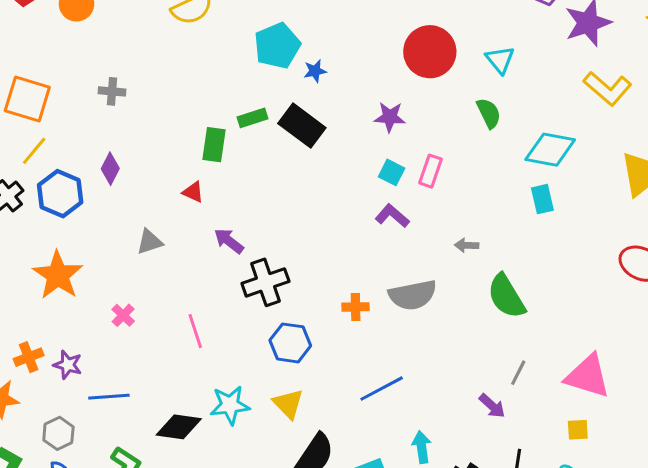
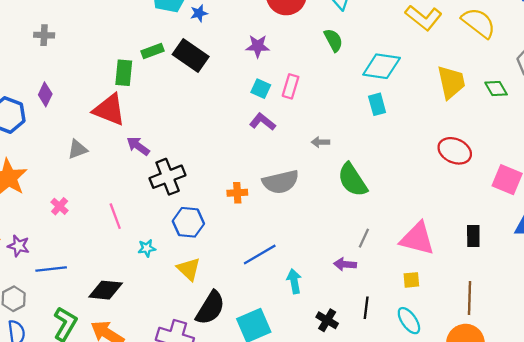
red triangle: (193, 192) -> (109, 110), size x2.0
cyan star: (230, 405) -> (147, 248), moved, size x0.6
purple arrow: (492, 406) -> (345, 264), turned 145
cyan arrow: (422, 447) -> (294, 281), moved

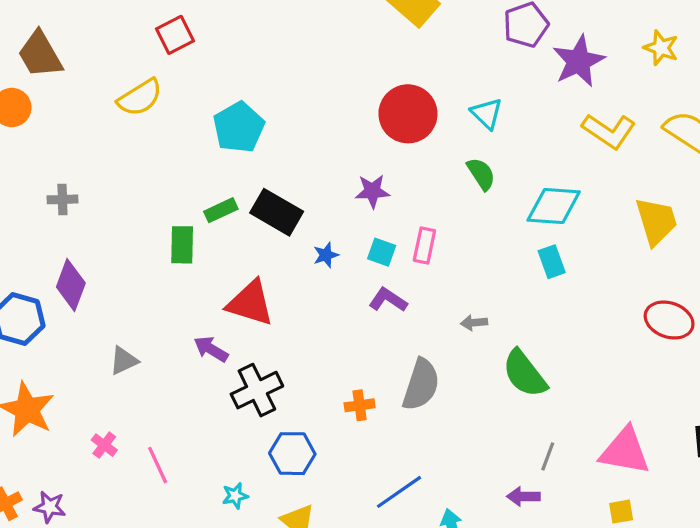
blue star: (199, 13) -> (326, 255), moved
purple diamond: (45, 94) -> (71, 285), size x1.4
red triangle: (109, 110) -> (250, 303), moved
gray semicircle: (281, 182) -> (421, 385), turned -54
pink line: (115, 216) -> (158, 465), moved

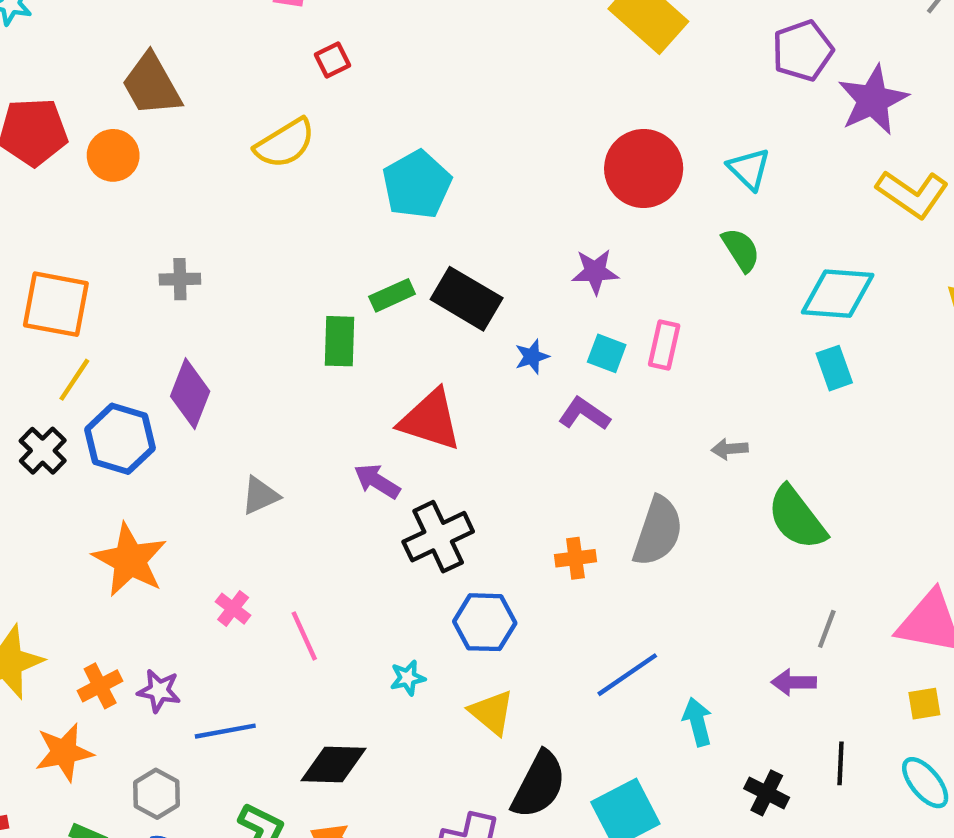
red square: (175, 35) -> (333, 60), size x0.7
purple L-shape: (388, 300) -> (584, 414), moved

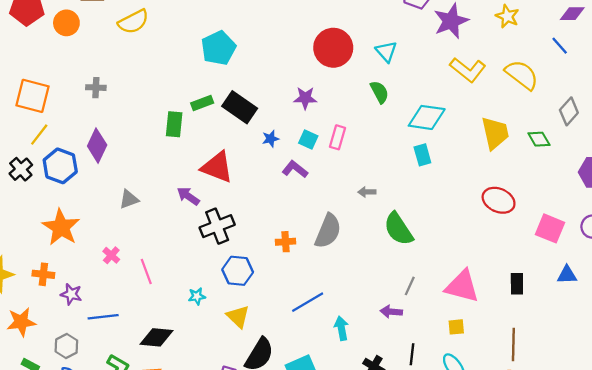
yellow semicircle: (285, 143) -> (133, 22), moved
orange cross: (100, 686) -> (43, 274), moved, turned 30

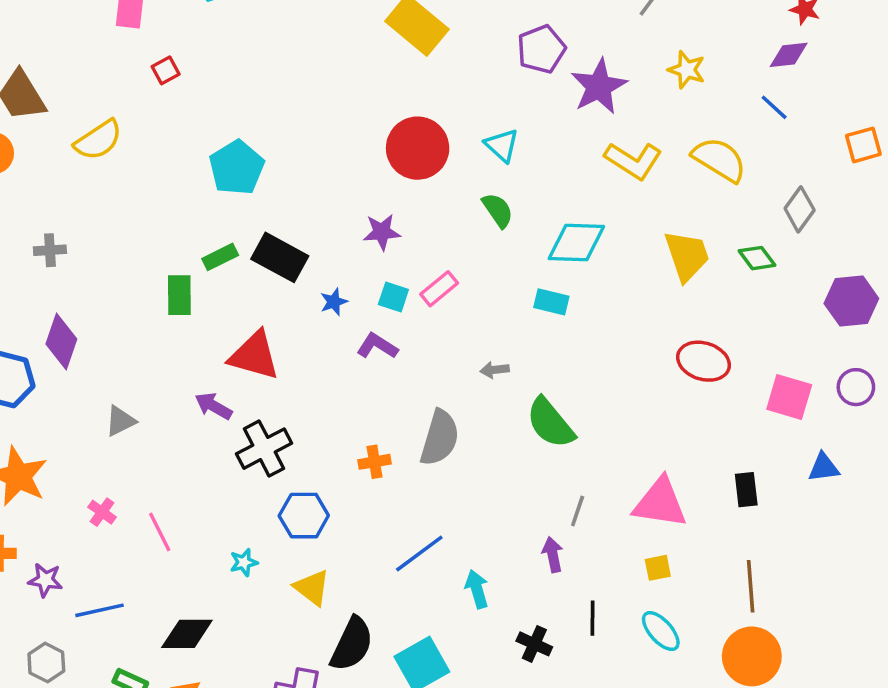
pink rectangle: (338, 137) -> (439, 289), turned 40
cyan rectangle: (422, 155) -> (551, 302), moved, turned -55
purple arrow: (391, 312) -> (553, 555), turned 80

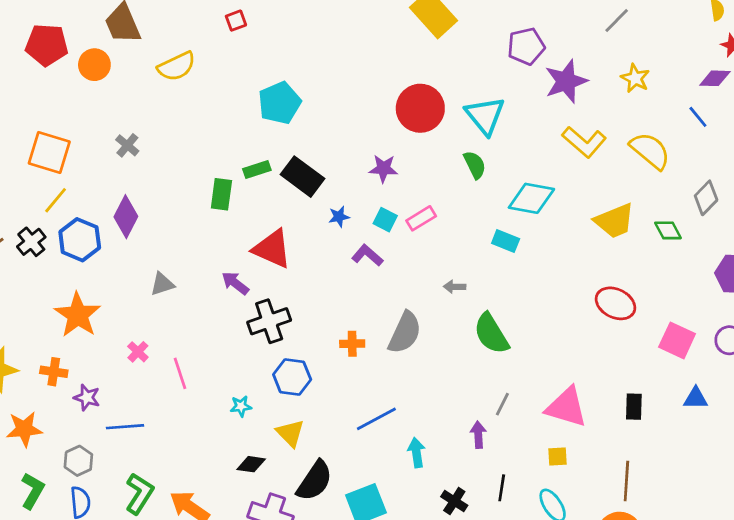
cyan triangle: (502, 145) -> (485, 116), size x1.5
gray cross: (50, 250) -> (127, 145), turned 35
yellow trapezoid: (687, 256) -> (615, 221), turned 78
black diamond: (187, 634) -> (251, 464), moved, size x0.7

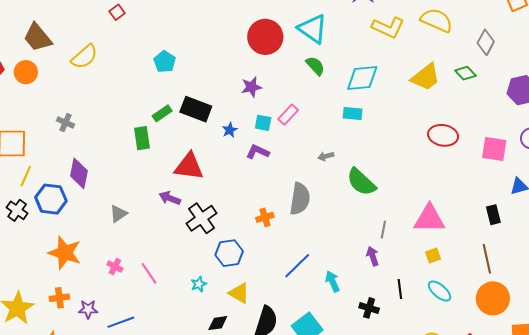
cyan pentagon: (280, 103) -> (165, 62), size x0.7
black rectangle: (634, 407) -> (493, 215), moved

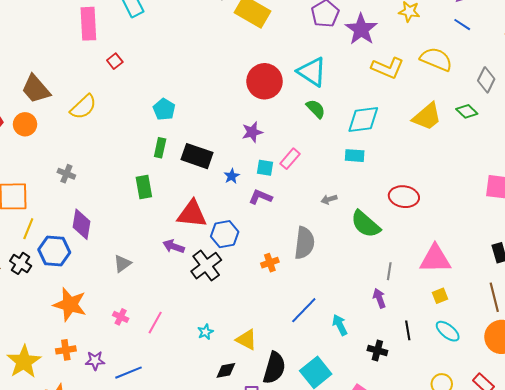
green rectangle: (162, 113) -> (160, 148), moved, turned -42
red ellipse: (443, 135) -> (404, 197), moved
blue hexagon: (229, 253) -> (225, 234), moved
pink line: (149, 273) -> (155, 323), turned 65

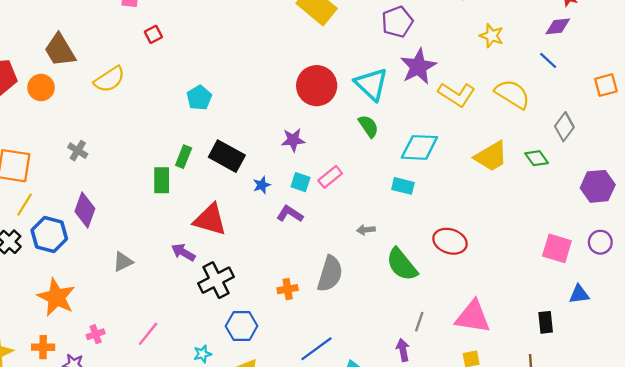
purple star: (361, 29) -> (418, 67), moved
green rectangle: (160, 148) -> (184, 157), moved
blue hexagon: (225, 234) -> (242, 326), moved
pink cross: (121, 317) -> (96, 334), moved, turned 35

